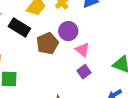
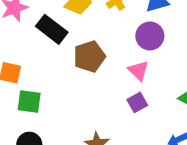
purple circle: (68, 31) -> (150, 36), moved

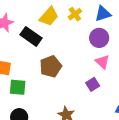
brown pentagon: (89, 56) -> (51, 66), moved
pink triangle: (139, 71) -> (102, 62), moved

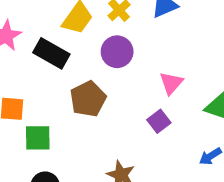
purple circle: (99, 38) -> (117, 52), moved
pink triangle: (102, 62) -> (171, 83), turned 35

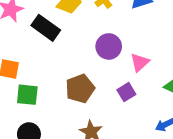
purple circle: (117, 52) -> (109, 46), moved
brown pentagon: (88, 99) -> (80, 89), moved

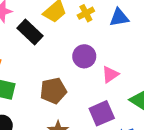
purple square: (126, 92) -> (102, 113), moved, size x1.5

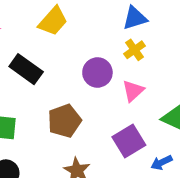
yellow cross: (86, 13) -> (134, 50), moved
black rectangle: (30, 32) -> (26, 69), moved

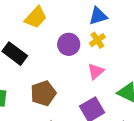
purple circle: (97, 73) -> (69, 44), moved

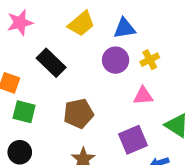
blue triangle: (98, 16) -> (124, 28), moved
pink triangle: (96, 71) -> (143, 96), turned 30

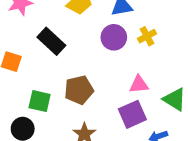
pink triangle: (143, 96) -> (139, 84), moved
green square: (24, 112) -> (40, 101), moved

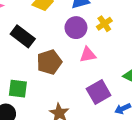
pink triangle: (139, 84) -> (88, 55), moved
brown pentagon: (79, 90) -> (49, 62), moved

